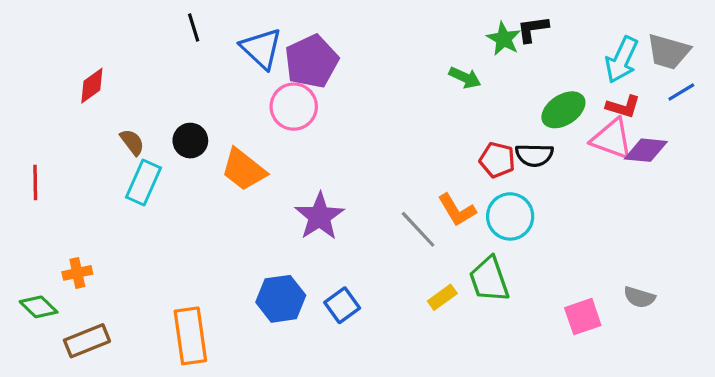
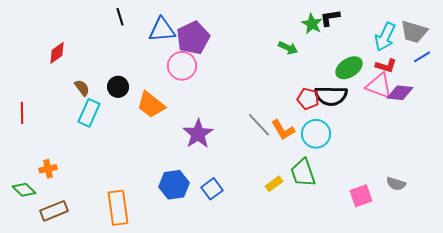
blue triangle: (261, 48) -> (162, 30), turned -48
black semicircle: (534, 155) -> (331, 96), size x1.4
gray line: (418, 229) -> (259, 125), moved

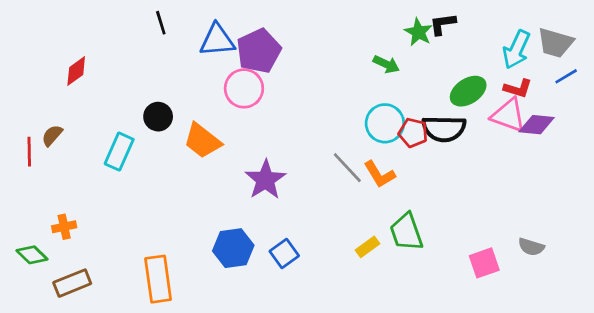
brown semicircle: (82, 88) -> (52, 135), moved, turned -102
cyan circle: (316, 134) -> (385, 123), moved

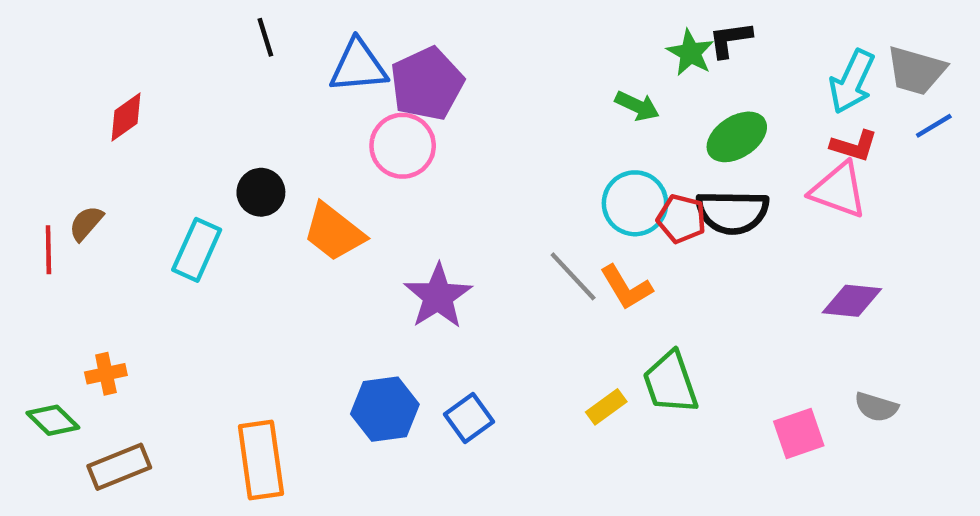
green ellipse: (468, 91) -> (737, 137), moved
purple diamond: (537, 125) -> (852, 301), moved

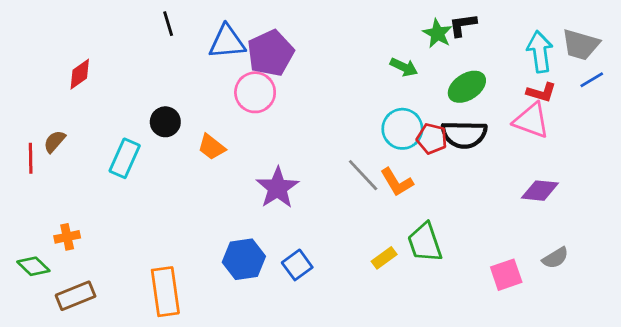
cyan arrow: (852, 82) -> (540, 52), turned 147
orange trapezoid: (334, 232) -> (212, 147), size x0.7
gray semicircle: (876, 407) -> (555, 258), turned -48

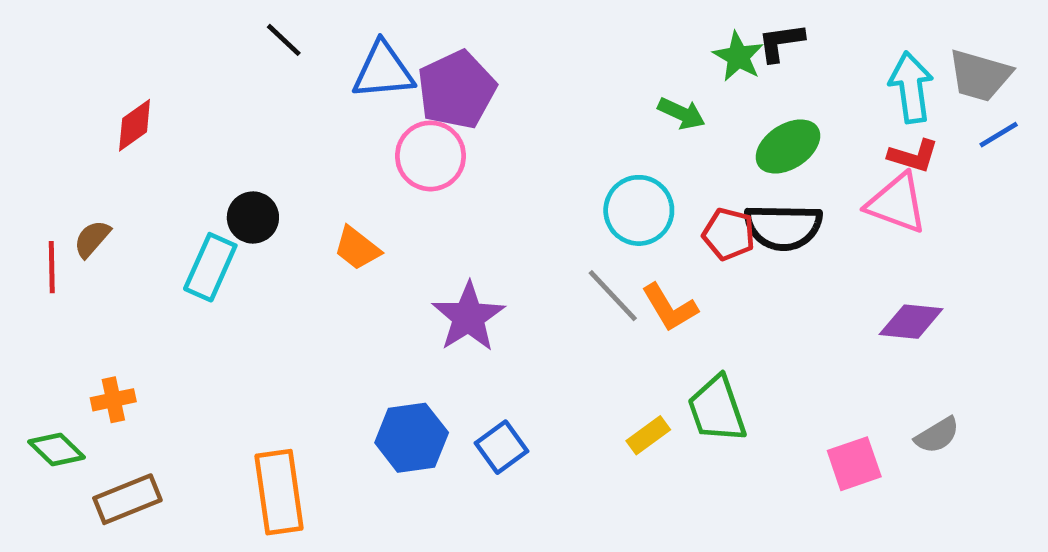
black line: (168, 24) -> (284, 40), turned -30
black circle: (165, 122) -> (253, 218), moved
cyan circle: (402, 129) -> (639, 210), moved

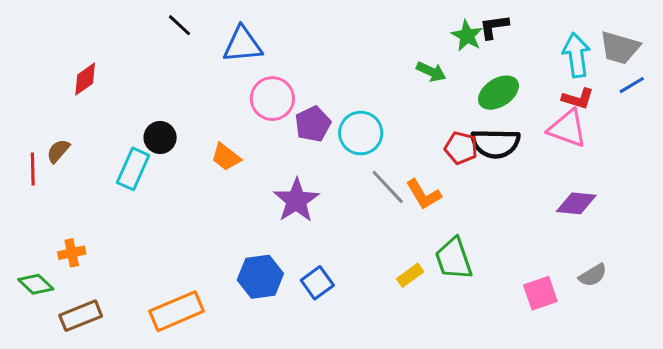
purple pentagon: (457, 90) -> (313, 124), moved, size x0.7
cyan circle: (639, 210) -> (361, 133), moved
orange rectangle: (279, 492) -> (177, 311), turned 75

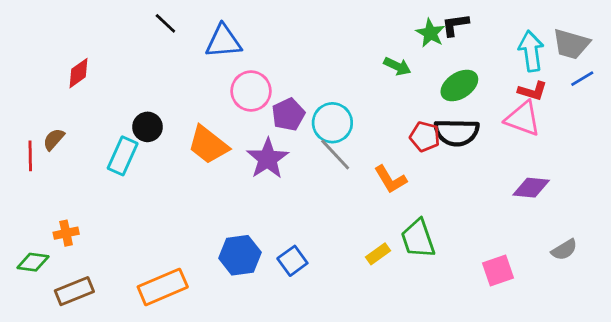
orange trapezoid: (226, 157) -> (208, 145), size x1.5
gray line: (388, 187) -> (335, 155), moved
purple star: (296, 200) -> (268, 159), moved
gray semicircle: (593, 275) -> (564, 250), moved
green diamond: (36, 284) -> (33, 262), turned -36

